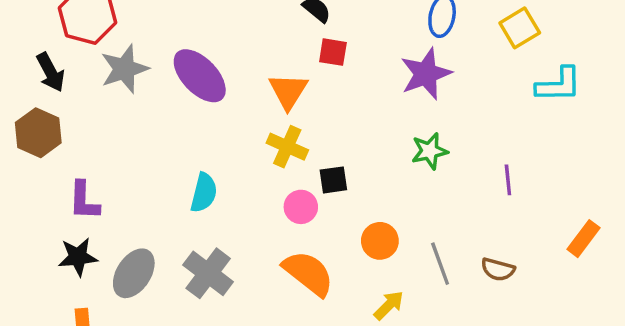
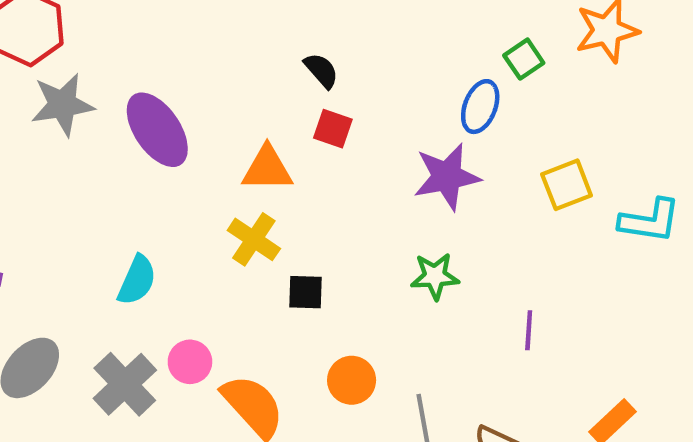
yellow square: (520, 28) -> (567, 185), moved
cyan L-shape: (559, 85) -> (650, 221), moved
orange triangle: (288, 91) -> (267, 169), turned 48
pink circle: (301, 207) -> (190, 362), moved

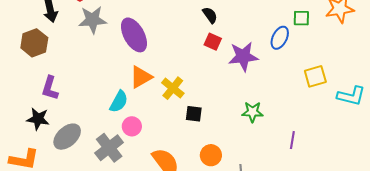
green square: (524, 59) -> (301, 18), turned 30
orange triangle: (267, 169) -> (141, 77), moved, turned -35
purple star: (447, 177) -> (243, 56), moved
pink circle: (190, 362) -> (132, 126), moved

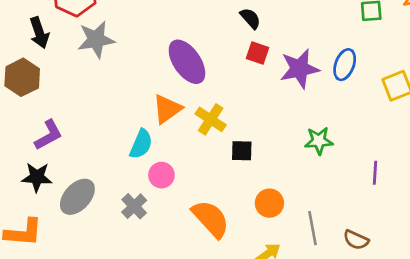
purple ellipse: (134, 35) -> (187, 62), moved
blue ellipse: (280, 38) -> (345, 65), moved
purple L-shape: (50, 88) -> (49, 135), turned -130
gray cross: (109, 148) -> (134, 206), size x0.7

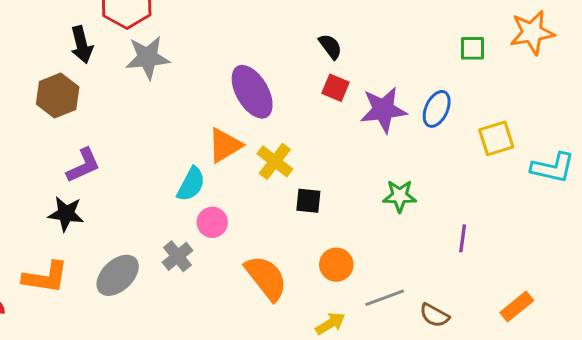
gray ellipse: (77, 197) -> (118, 275), moved
gray line: (313, 228) -> (385, 298), turned 76

